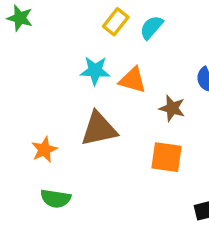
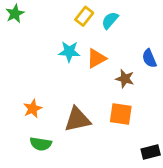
green star: (20, 18) -> (15, 14), turned 30
orange triangle: (133, 80) -> (96, 58), turned -45
brown triangle: (99, 129) -> (77, 119), moved

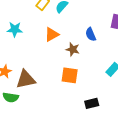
cyan star: (69, 52) -> (15, 29), moved
brown triangle: (77, 119) -> (26, 79), moved

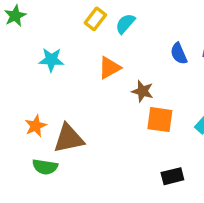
blue semicircle: (91, 34) -> (179, 53), moved
orange square: (70, 75) -> (160, 120), moved

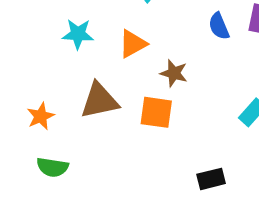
cyan star: (51, 60) -> (78, 34), moved
orange square: (160, 120) -> (156, 112), moved
brown triangle: (69, 138) -> (99, 101), moved

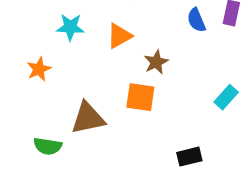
brown star: (174, 73) -> (156, 62), turned 30
brown triangle: (99, 101) -> (88, 118), moved
orange star: (41, 116) -> (39, 69), moved

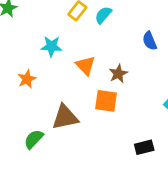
orange triangle: (119, 36) -> (86, 65), moved, turned -45
green semicircle: (48, 146) -> (34, 139), turned 125

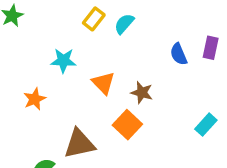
brown star: (118, 74) -> (142, 93), turned -30
orange square: (106, 101) -> (127, 125), turned 35

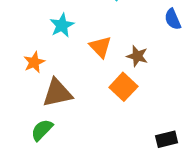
cyan star: (63, 61) -> (62, 25), turned -30
brown triangle: (79, 144) -> (57, 93), moved

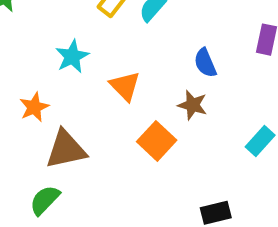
blue semicircle: (173, 19) -> (205, 63), moved
brown star: (137, 56) -> (193, 105), moved

